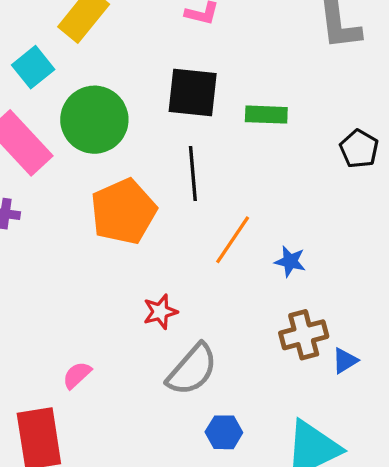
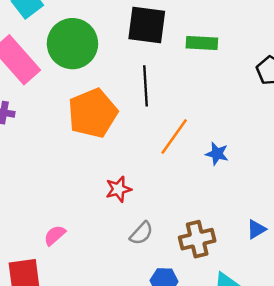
brown cross: (304, 335) -> (197, 239), moved
gray semicircle: (192, 370) -> (141, 233), size x0.6

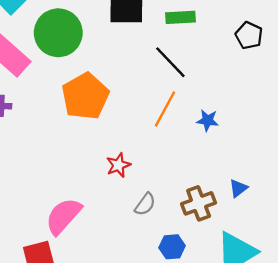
black line: (146, 86) -> (170, 62), moved, turned -33
blue triangle: (256, 229) -> (238, 188), moved
pink semicircle: (55, 235) -> (63, 216), size x1.8

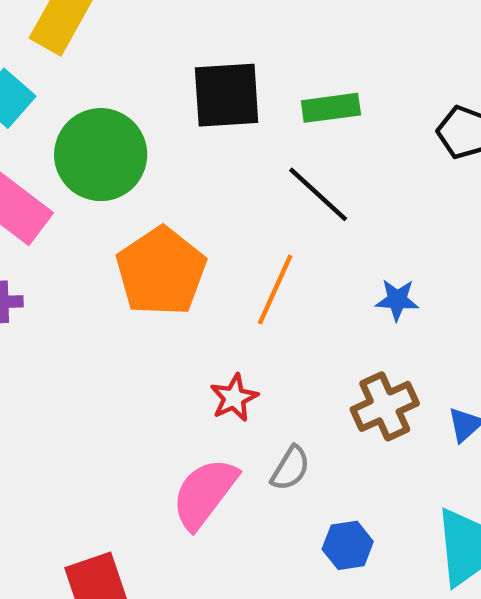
orange line: (165, 109) -> (275, 290), moved
brown cross: (199, 203) -> (385, 406), moved
pink semicircle: (63, 216) -> (204, 493), moved

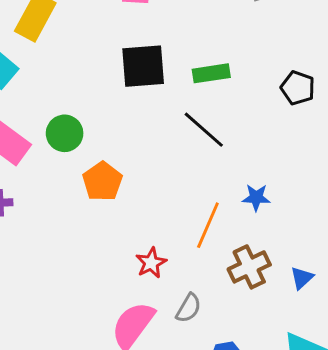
green circle: (101, 155) -> (65, 133), moved, size x0.6
orange pentagon: (161, 271) -> (102, 181), size x0.7
orange line: (275, 290) -> (208, 225), moved

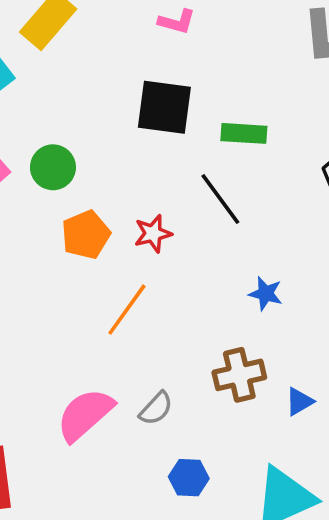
orange line: (208, 225) -> (127, 310), moved
red star: (151, 263) -> (153, 234), moved

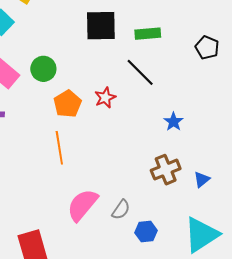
blue star: (266, 294) -> (174, 122), turned 30
orange line: (127, 310) -> (59, 148), moved, turned -36
gray semicircle: (156, 408) -> (121, 210), moved

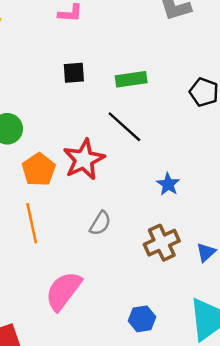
black square: (101, 26) -> (74, 73), size x0.6
red star: (105, 98) -> (84, 159), size x1.6
gray semicircle: (121, 210) -> (100, 223), moved

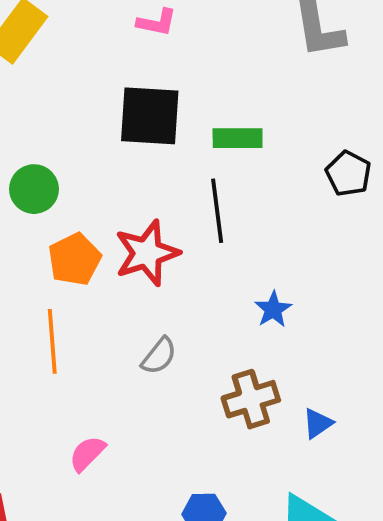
black square: (74, 73) -> (150, 116), size x1.8
black line: (124, 127) -> (217, 211), turned 33
pink semicircle: (63, 291) -> (87, 454), size x0.6

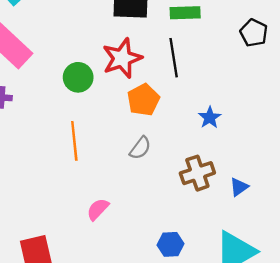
green circle: (34, 189) -> (78, 77), moved
red star: (147, 253) -> (122, 58), moved
orange pentagon: (75, 259) -> (143, 100), moved

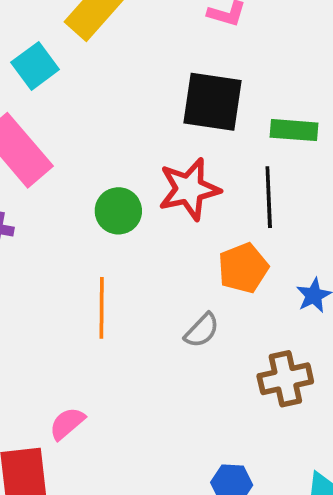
orange pentagon: (143, 100) -> (243, 268), moved
pink semicircle: (98, 209) -> (67, 423), moved

